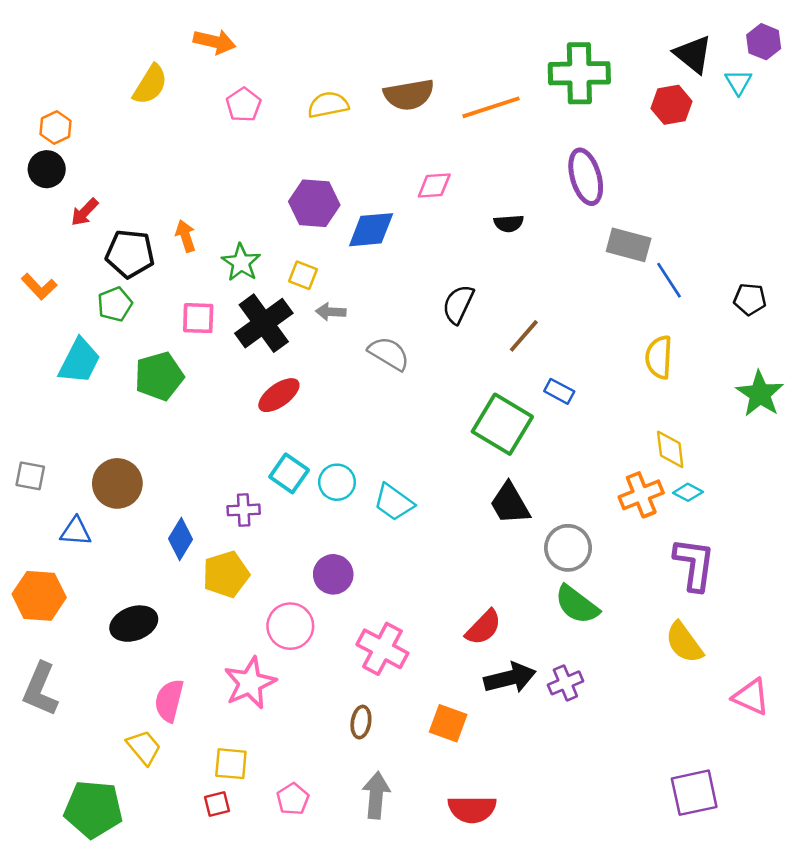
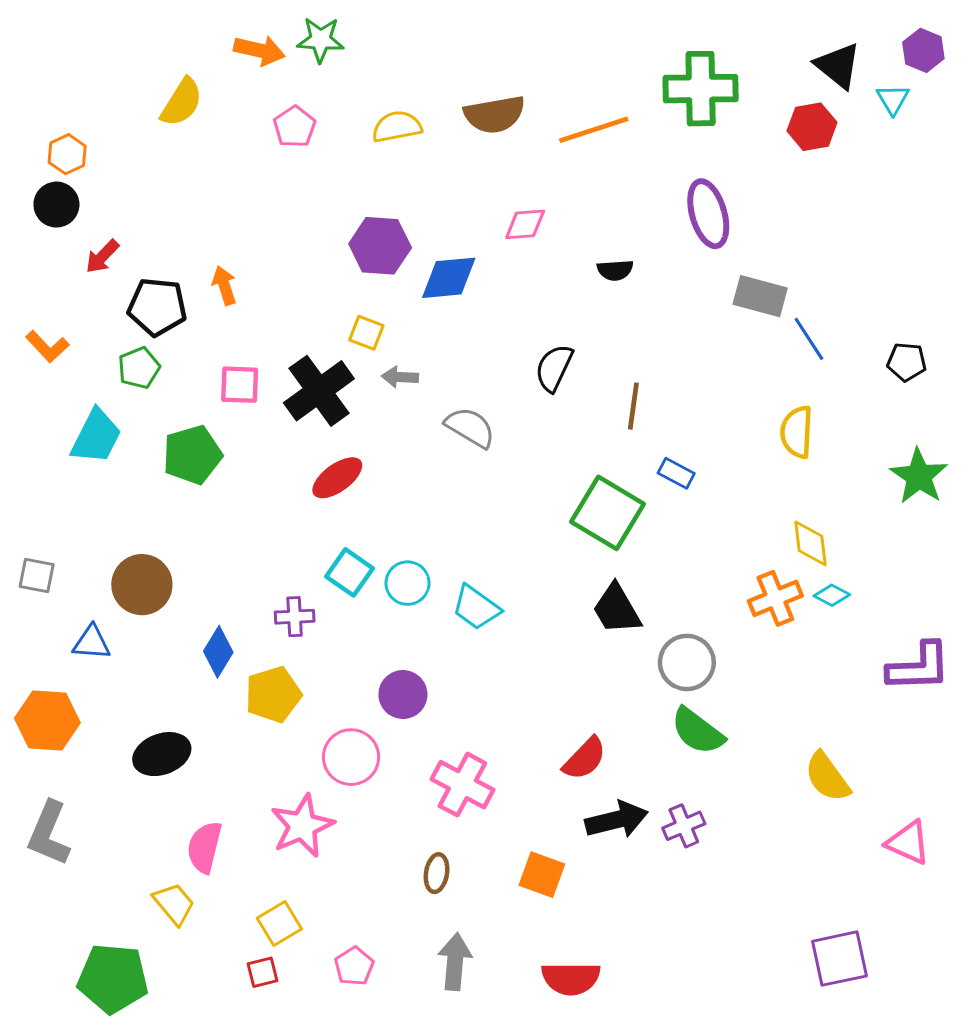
green star: (241, 263) -> (321, 40), moved, turned -30
brown line: (524, 336) -> (633, 406), turned -33
purple L-shape: (694, 564) -> (919, 667), moved, turned 80
yellow square: (231, 764) -> (279, 923), turned -36

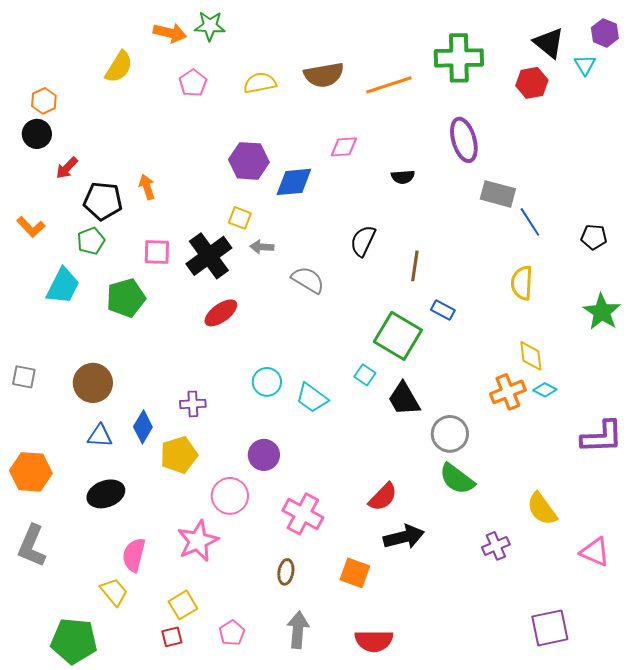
cyan square: (350, 572) -> (365, 375), moved, size x0.7
blue triangle: (92, 643) -> (100, 436), moved
purple cross: (684, 826) -> (496, 546), moved

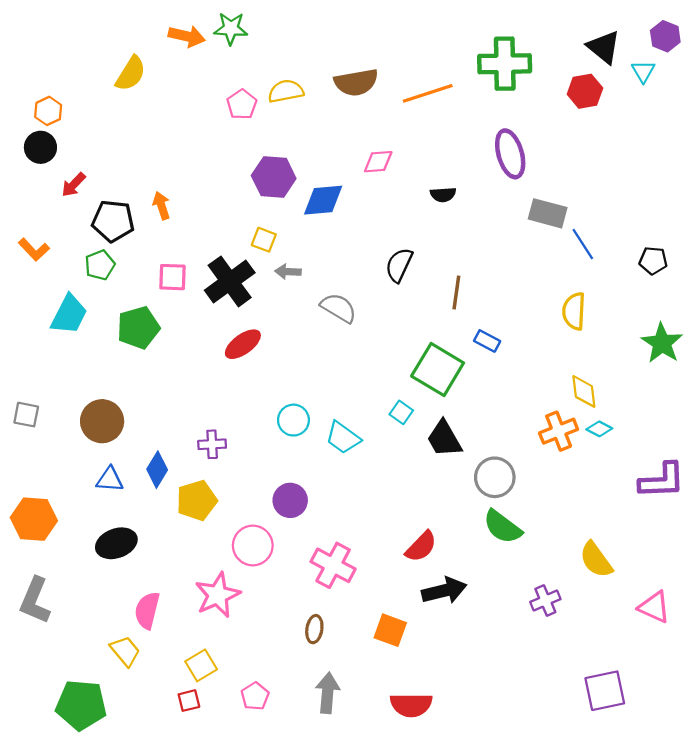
pink pentagon: (193, 83) -> (242, 104), moved

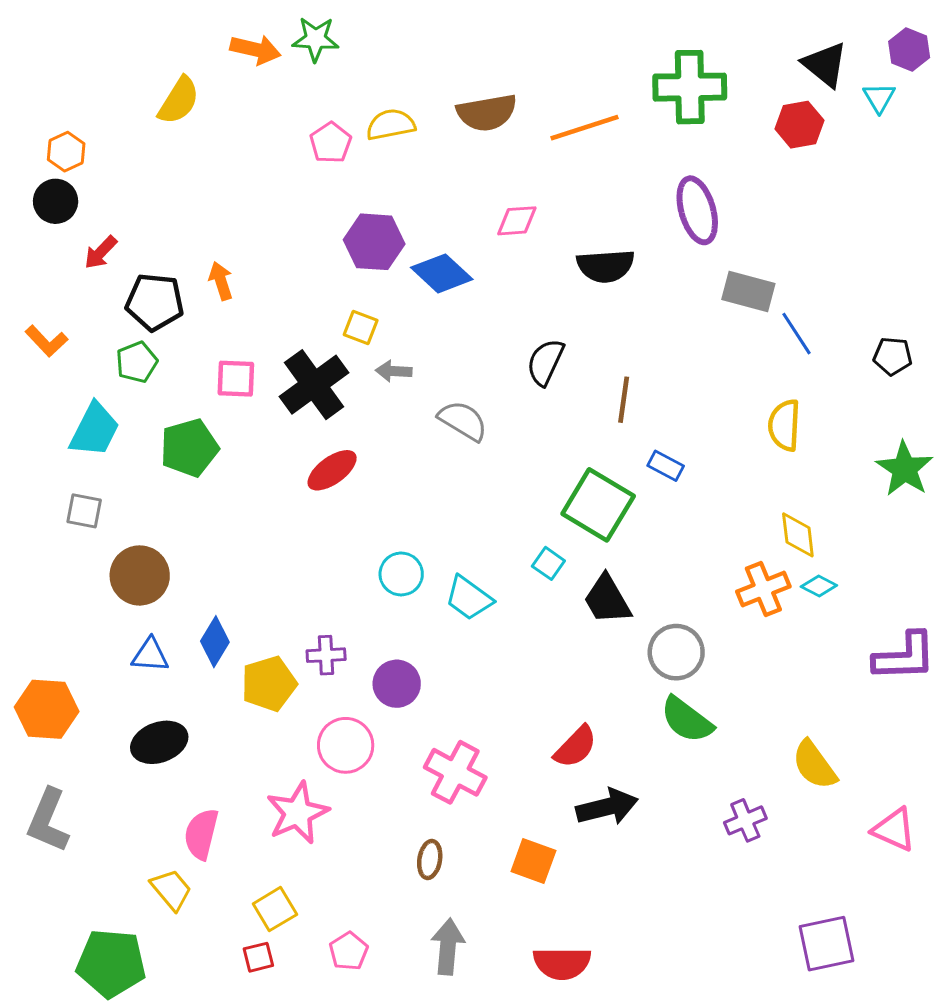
black semicircle: (443, 195) -> (606, 266), size x1.6
blue diamond: (323, 200) -> (442, 273), turned 48
gray square: (26, 415) -> (84, 511), moved
purple cross: (212, 444) -> (326, 655), moved

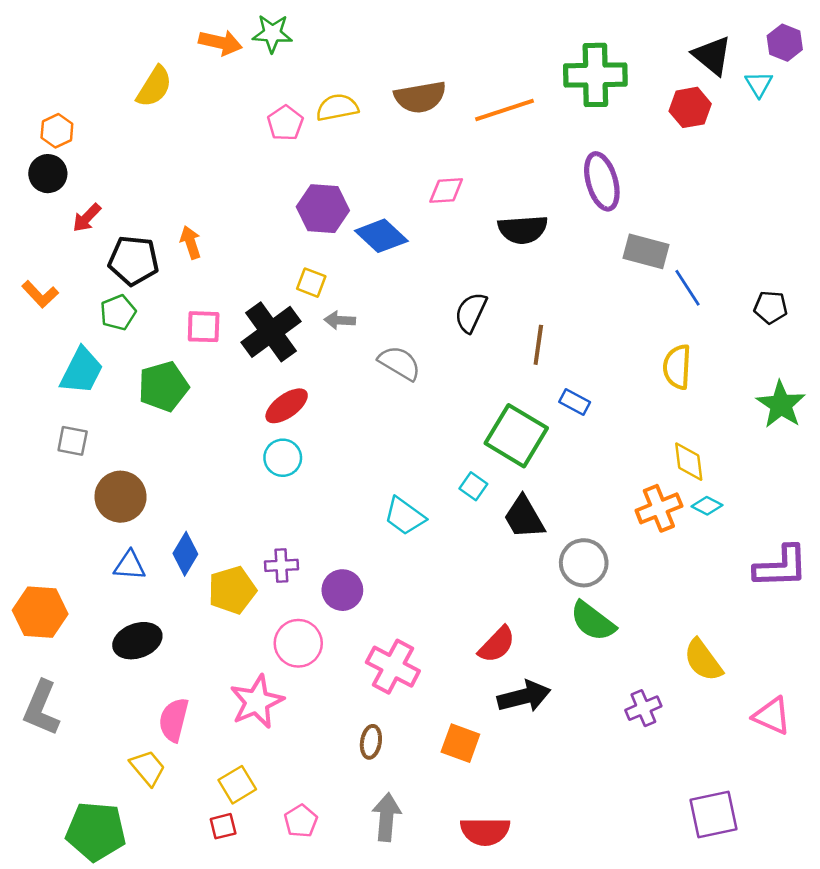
cyan circle: (401, 574) -> (283, 458), moved

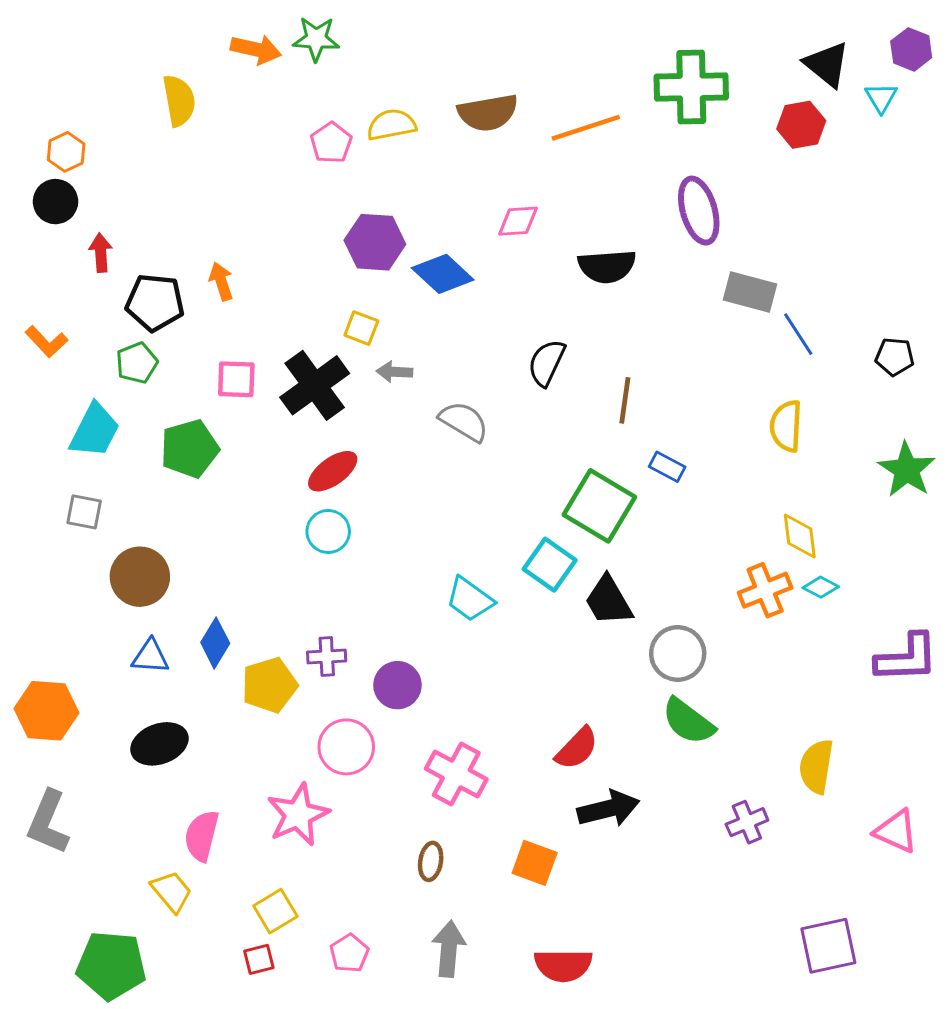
yellow semicircle: (154, 87) -> (179, 101), turned -42
red arrow: (87, 218) -> (101, 253), turned 132
cyan square: (473, 486) -> (550, 565), size x1.6
yellow semicircle: (703, 660) -> (816, 766), turned 45

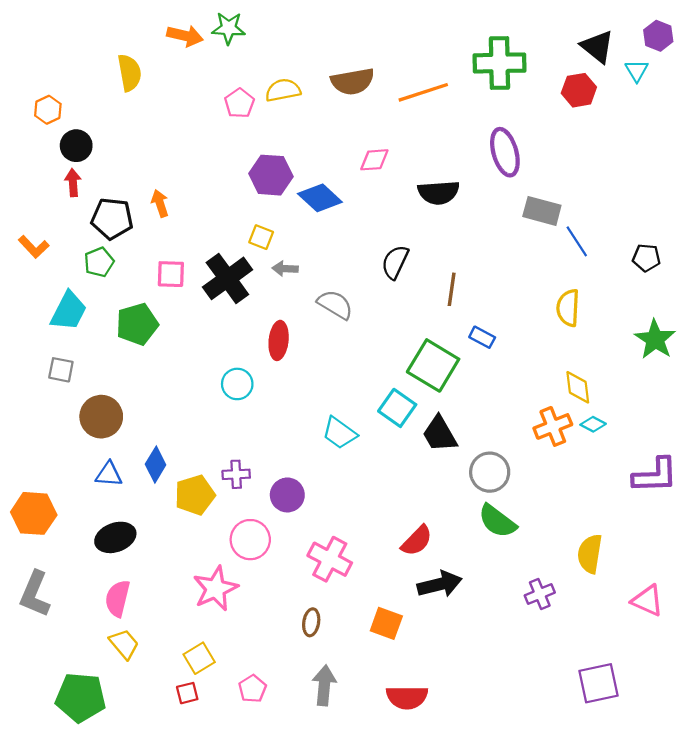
black circle: (56, 202) -> (76, 146), moved
red ellipse: (333, 471) -> (279, 340), moved, turned -48
pink semicircle: (202, 836) -> (118, 598), moved

